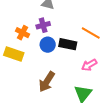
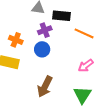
purple cross: (43, 25) -> (45, 30), moved
black rectangle: (68, 44) -> (62, 16), moved

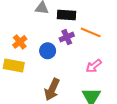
purple cross: (45, 30) -> (67, 37), moved
orange cross: (16, 40) -> (20, 42), turned 32

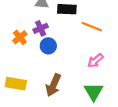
purple cross: (67, 37) -> (41, 28), moved
yellow rectangle: (14, 65) -> (16, 84), moved

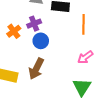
orange line: (92, 27) -> (83, 24), turned 66
brown arrow: (53, 85) -> (36, 69), moved

